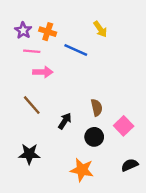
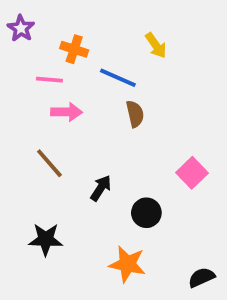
purple star: (23, 30) -> (21, 28), moved
brown semicircle: (97, 108) -> (135, 114), moved
pink square: (124, 126) -> (192, 173), moved
black semicircle: (130, 165) -> (202, 277), moved

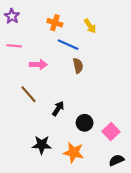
orange cross: (74, 49) -> (55, 23), moved
pink line: (49, 80) -> (14, 46), moved
pink square: (192, 173) -> (111, 132), moved
black star: (46, 239) -> (42, 145), moved

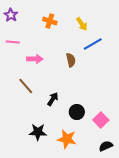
blue line: (68, 45) -> (93, 44), moved, turned -54

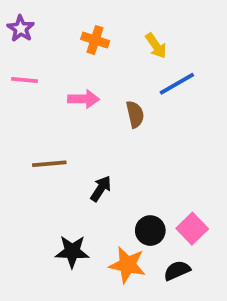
pink arrow: (35, 59) -> (84, 99), moved
brown line: (26, 86) -> (49, 164), turned -54
black circle: (77, 112) -> (150, 231), moved
black semicircle: (106, 146) -> (177, 271), moved

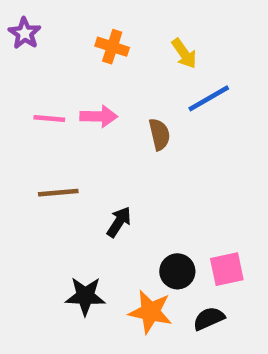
pink line: (25, 80) -> (49, 119), moved
pink square: (192, 229) -> (227, 269), turned 32

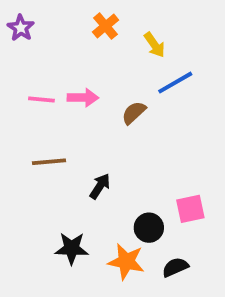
orange cross: (112, 47) -> (106, 26), moved, turned 32
brown semicircle: (159, 134) -> (134, 113), turned -120
pink square: (227, 269) -> (190, 209), moved

